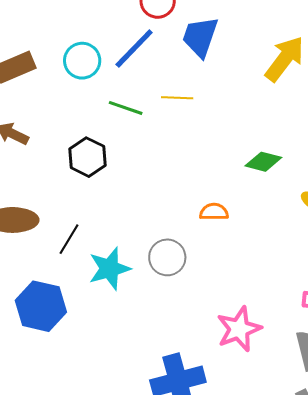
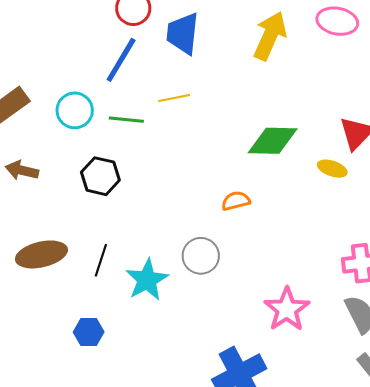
cyan circle: (82, 61) -> (75, 110), moved
green diamond: (263, 162) -> (273, 141), size x1.4
blue hexagon: (41, 306) -> (89, 332), size x0.6

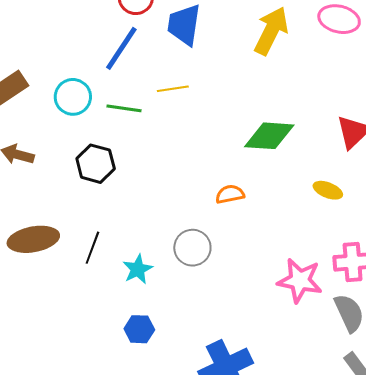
yellow ellipse: (332, 169) -> (328, 190), moved
cyan star: (147, 280) -> (138, 269), size x0.7
pink star: (287, 309) -> (300, 281), moved, turned -30
blue hexagon: (89, 332) -> (139, 329), moved

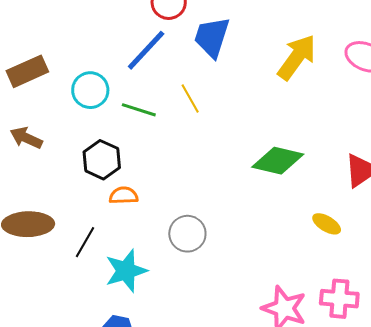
yellow line: (173, 89) -> (190, 98), turned 60
orange semicircle: (230, 194) -> (124, 195), moved
gray circle: (192, 248) -> (187, 234), moved
cyan star: (138, 269) -> (126, 271), size x1.4

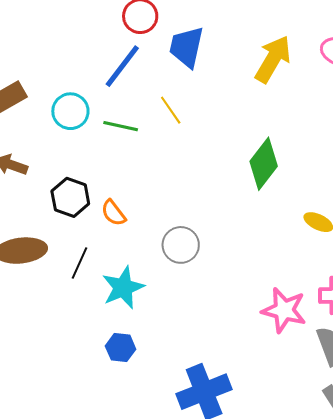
black hexagon: (102, 160) -> (70, 197), moved
green diamond: (278, 161) -> (264, 164), turned -60
orange semicircle: (124, 195) -> (113, 213), turned -120

